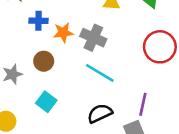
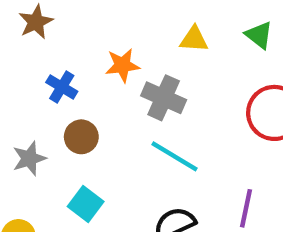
blue cross: (38, 21) -> (62, 87), moved, turned 30
orange star: (63, 32) -> (122, 65), moved

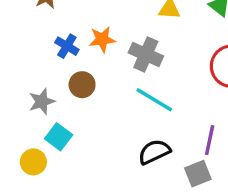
orange star: (122, 65) -> (102, 39), moved
cyan square: (86, 204) -> (59, 137), moved

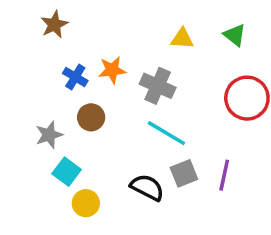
black semicircle: (154, 152) -> (147, 187), moved, turned 52
yellow circle: (33, 162) -> (86, 203), moved
gray square: (198, 174) -> (184, 173), moved

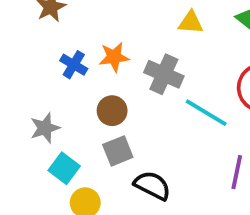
brown circle: (91, 117) -> (112, 111), moved
cyan line: (166, 133) -> (206, 113), moved
gray square: (184, 173) -> (118, 151), moved

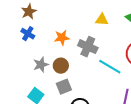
blue cross: (74, 65) -> (28, 34), moved
gray star: (45, 128) -> (41, 65), moved

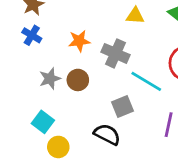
gray square: (64, 87) -> (123, 106), moved

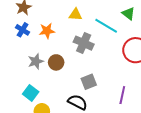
yellow triangle: (135, 16) -> (75, 15), moved
orange star: (79, 41) -> (47, 31), moved
cyan line: (146, 81) -> (106, 26), moved

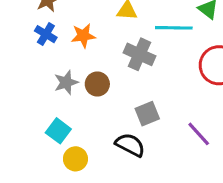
cyan line: (106, 26) -> (174, 28), turned -30
purple line: (122, 95) -> (199, 134), turned -54

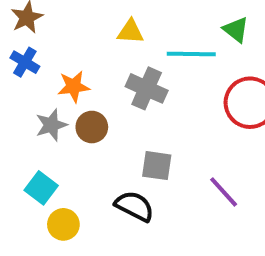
orange star: (83, 36) -> (74, 86), moved
gray square: (147, 114) -> (157, 166), turned 30

